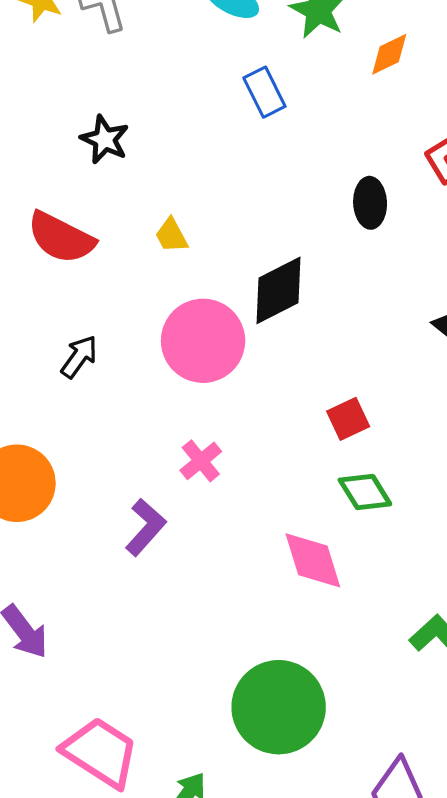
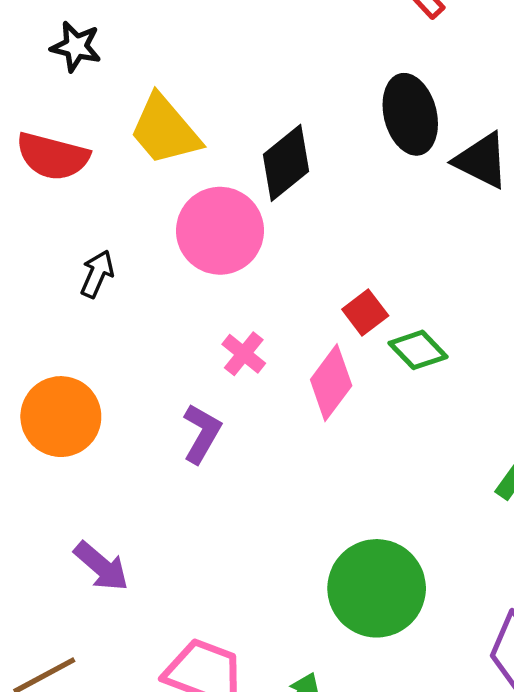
black ellipse: (370, 203) -> (410, 114), moved, size x1.5
yellow trapezoid: (171, 235) -> (165, 130), size x2.0
red square: (348, 419) -> (365, 312), moved
pink diamond: (313, 560) -> (331, 383), moved, turned 66

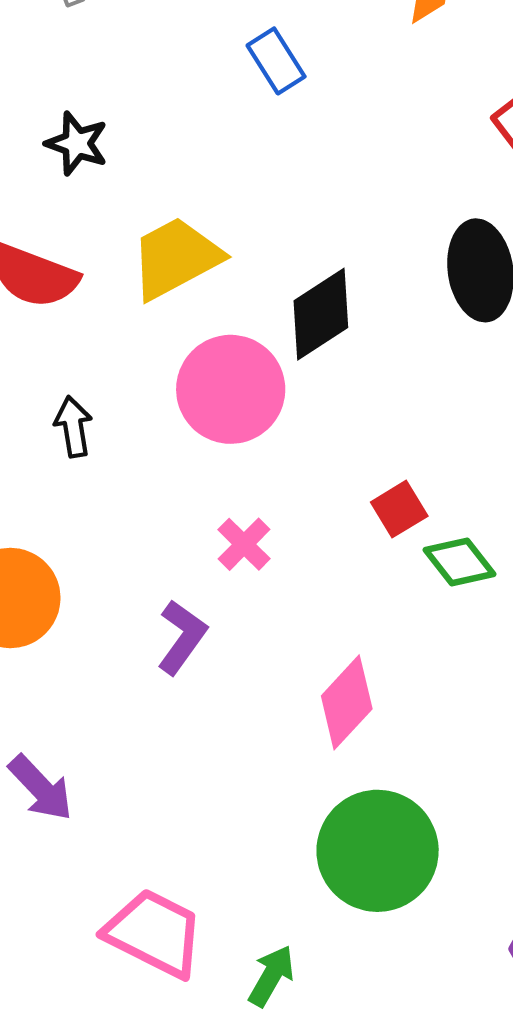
yellow trapezoid: (165, 130) -> (176, 258), turned 96
black arrow: (97, 274) -> (73, 427), turned -39
pink diamond: (331, 383) -> (347, 702), moved

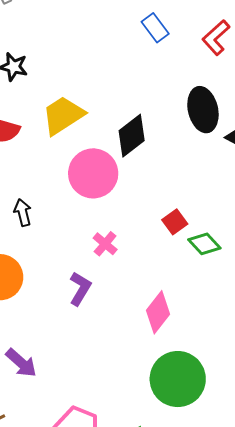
blue rectangle: (276, 61) -> (155, 28), moved
black arrow: (73, 427) -> (23, 212), moved

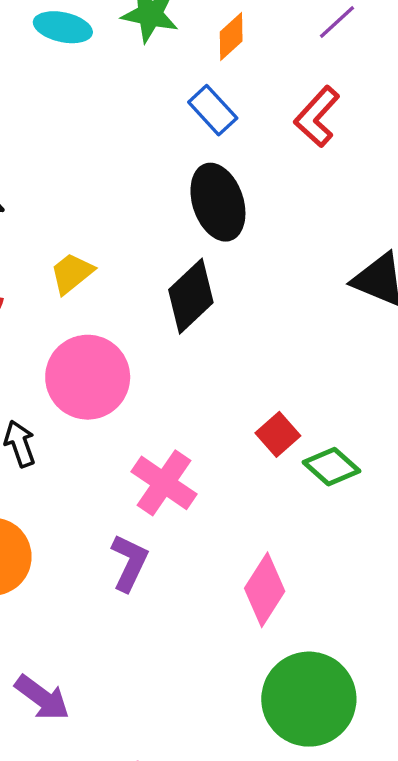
black ellipse: (203, 110) -> (218, 202), moved
yellow trapezoid: (63, 115) -> (72, 273), size x0.6
pink circle: (93, 173) -> (88, 377), moved
pink cross: (105, 244) -> (164, 483), size x1.5

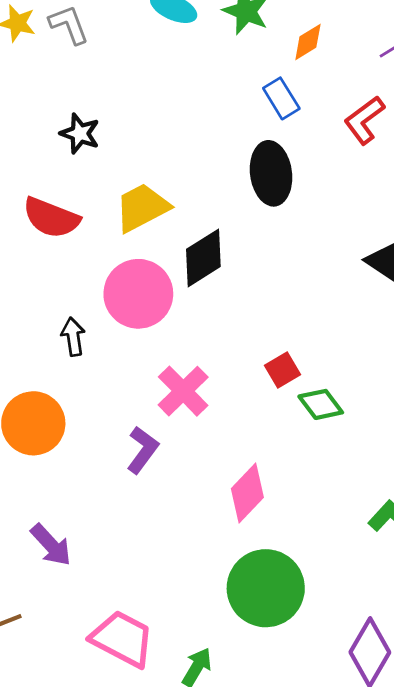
yellow trapezoid: (72, 273) -> (142, 208), size x1.5
black diamond: (191, 296) -> (203, 258), moved

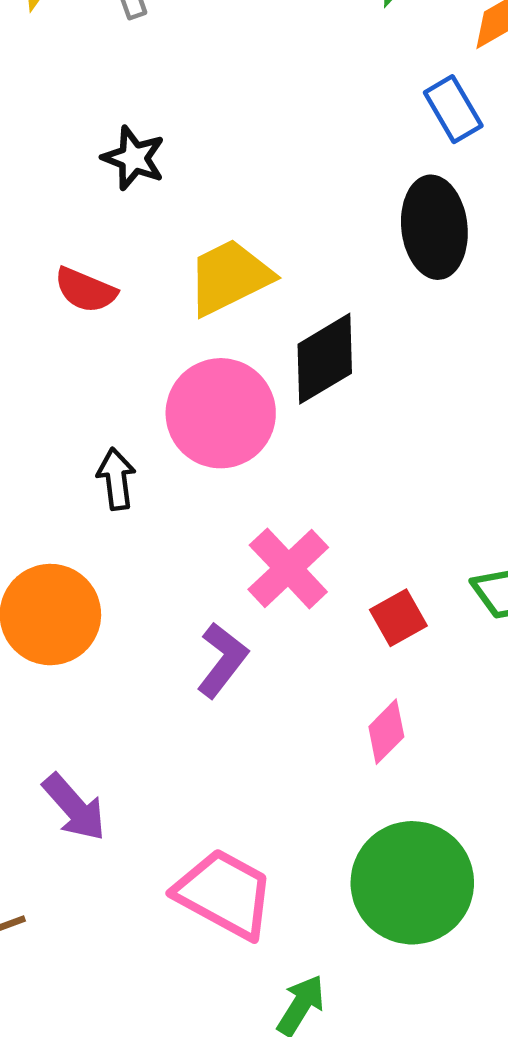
red semicircle: (51, 218) -> (86, 290), size x0.7
red square: (283, 370) -> (398, 618), moved
pink diamond: (247, 493) -> (386, 732), size x0.7
pink trapezoid: (122, 639) -> (224, 894), moved

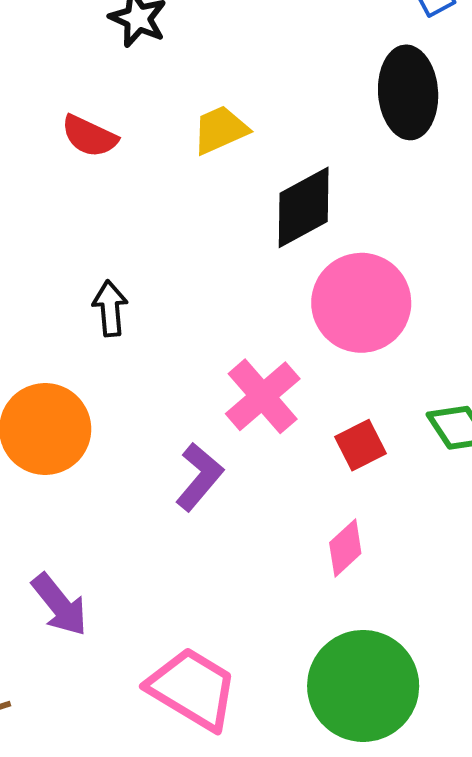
yellow trapezoid: (229, 277) -> (220, 130), size x0.7
pink circle: (221, 413) -> (361, 303), moved

